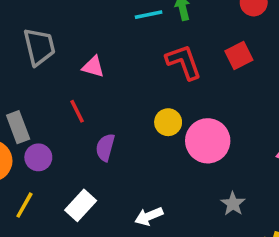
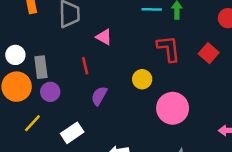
red square: (239, 56) -> (209, 53), turned -36
yellow circle: (168, 122) -> (142, 79), moved

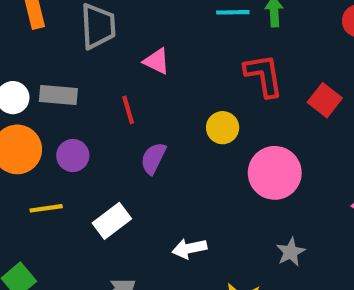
red square: (209, 53) -> (325, 100), moved
gray rectangle: (41, 67) -> (58, 95), moved, turned -75
yellow line: (32, 123) -> (46, 208), turned 42

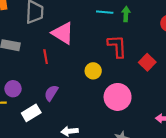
pink triangle: (157, 61) -> (63, 33), size x1.6
purple circle: (73, 155) -> (13, 89), moved
purple semicircle: (153, 158) -> (51, 93), moved

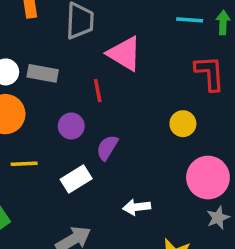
yellow circle: (93, 71) -> (183, 124), moved
purple circle: (13, 89) -> (71, 126), moved
pink circle: (118, 97) -> (208, 178), moved

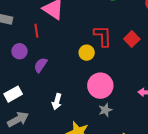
red L-shape: (210, 73) -> (103, 36), moved
white rectangle: (76, 179) -> (13, 94), moved
white arrow: (137, 207) -> (57, 102), turned -70

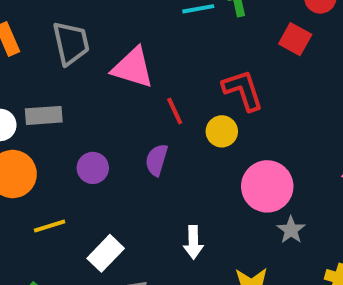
red line: (36, 31) -> (175, 111), moved
red square: (132, 39) -> (295, 39), moved
purple semicircle: (41, 65) -> (157, 160), moved

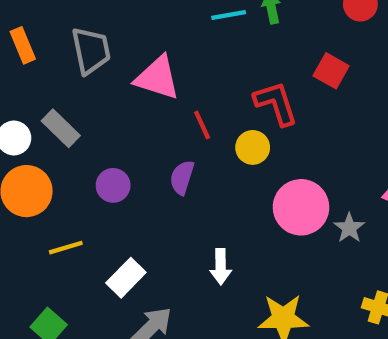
red square: (295, 39) -> (331, 71), moved
gray rectangle: (44, 115) -> (61, 128), turned 48
gray star: (291, 230) -> (349, 228), moved

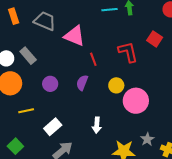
gray trapezoid: (91, 51) -> (45, 21), turned -60
yellow circle: (253, 147) -> (116, 85), moved
gray star: (349, 228) -> (147, 139), moved

